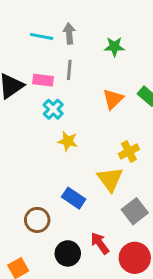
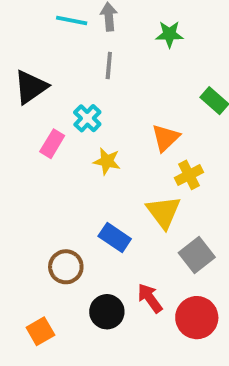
pink rectangle: (43, 80) -> (52, 144), moved, turned -66
orange triangle: (113, 99) -> (166, 138), moved

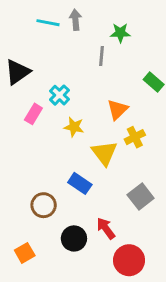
gray line: (109, 65) -> (101, 56), moved
yellow triangle: (164, 212) -> (104, 153), moved
red circle: (197, 318) -> (129, 260), moved

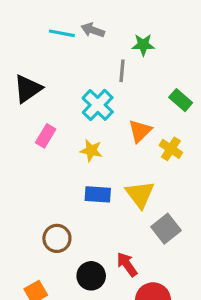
gray arrow: (75, 20) -> (93, 30), turned -66
cyan cross: (59, 95) -> (98, 105), moved, size x1.4
yellow cross: (135, 137) -> (171, 149), moved, turned -30
yellow triangle: (104, 153) -> (140, 194), moved
blue rectangle: (80, 183) -> (98, 194), moved, turned -30

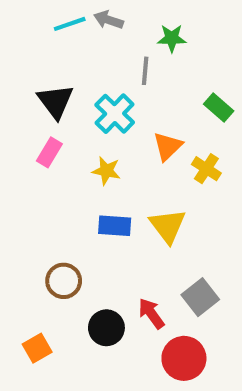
cyan line: (62, 33) -> (70, 24), turned -30
black triangle: (28, 89) -> (55, 101), moved, turned -32
gray square: (166, 229) -> (200, 297), moved

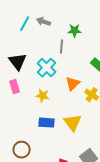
cyan line: (70, 24) -> (25, 24), turned -42
pink rectangle: (49, 152) -> (15, 87), turned -48

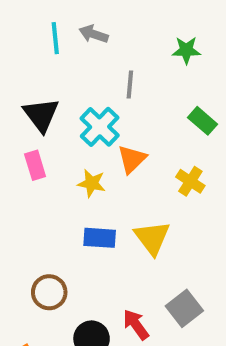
cyan line: (25, 24) -> (55, 38), turned -35
green star: (75, 31) -> (186, 50), moved
orange triangle: (73, 84) -> (132, 159), moved

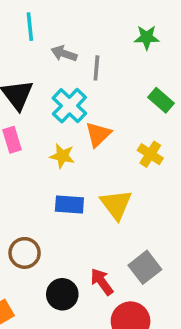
gray arrow: (94, 34) -> (64, 54), moved

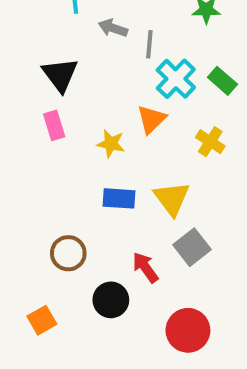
cyan cross: (69, 106) -> (176, 79), moved
gray square: (145, 267) -> (192, 247), moved
red arrow: (102, 282) -> (145, 267), moved

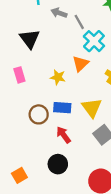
gray line: (149, 44) -> (79, 22), turned -35
pink rectangle: (54, 125) -> (19, 75), moved
brown circle: (68, 253) -> (39, 114), moved
red arrow: (145, 267) -> (63, 135), moved

